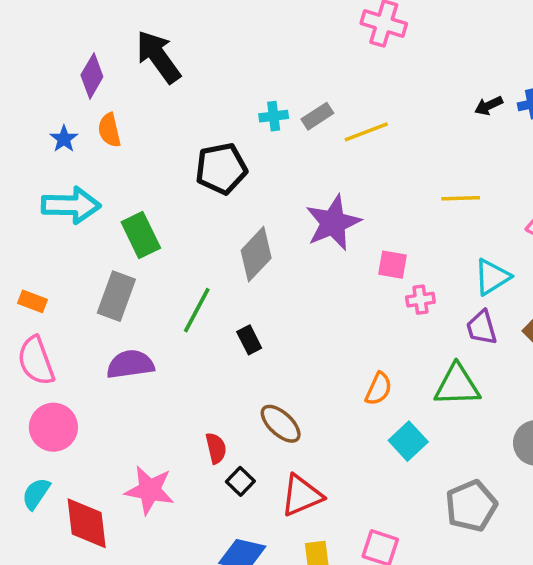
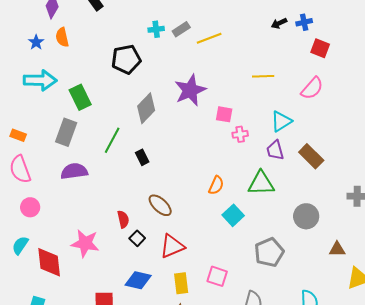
pink circle: (53, 427) -> (30, 207), size x0.7

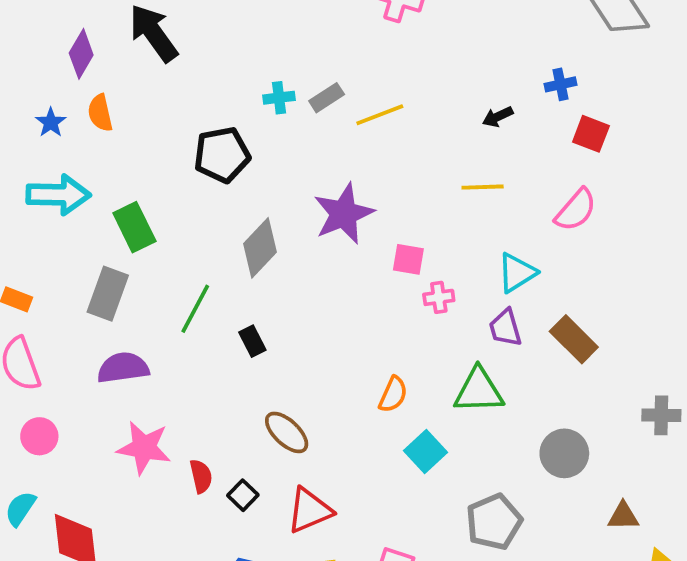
black arrow: (279, 23) -> (498, 117), moved
red semicircle: (123, 219) -> (201, 476), moved
pink star: (85, 243) -> (144, 448), moved

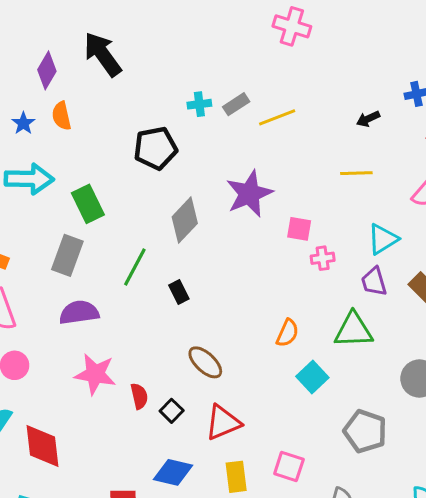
gray pentagon: (494, 522) -> (365, 431), turned -30

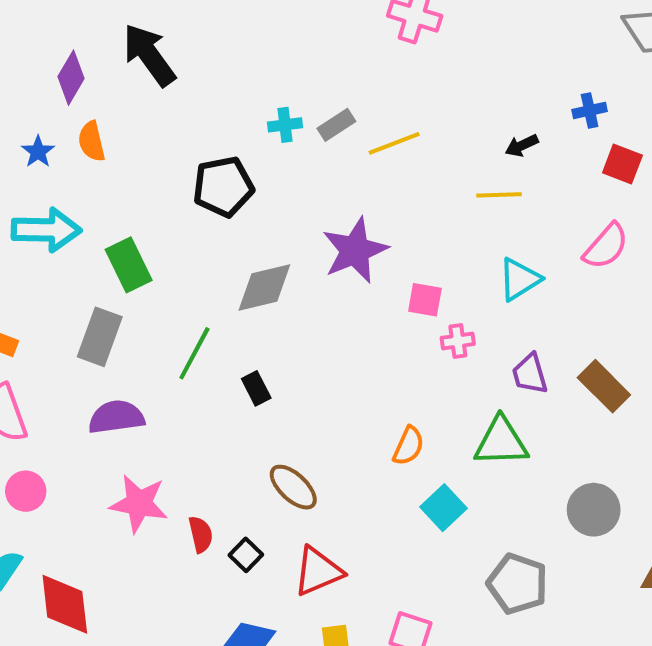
yellow line: (356, 173) -> (499, 195), moved
gray diamond: (185, 220) -> (264, 287), turned 33
cyan triangle: (383, 239) -> (520, 279), moved

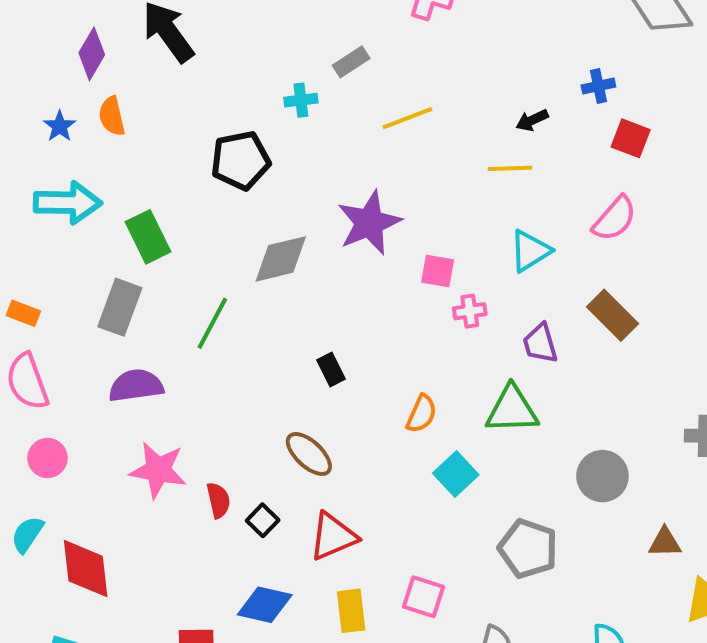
gray rectangle: (336, 125) -> (351, 62), moved
brown rectangle: (604, 386) -> (613, 315), moved
black rectangle: (256, 388) -> (331, 370), moved

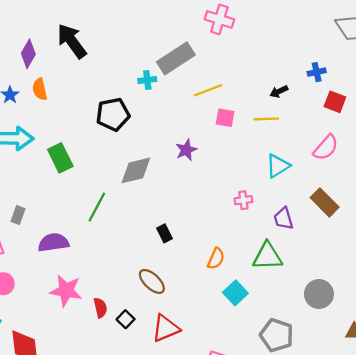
gray rectangle: (351, 62) -> (176, 58), size x1.8
purple star: (369, 223) -> (186, 150), size x0.6
pink square: (438, 271) -> (225, 118), moved
gray rectangle: (120, 307) -> (18, 215), moved, size x0.6

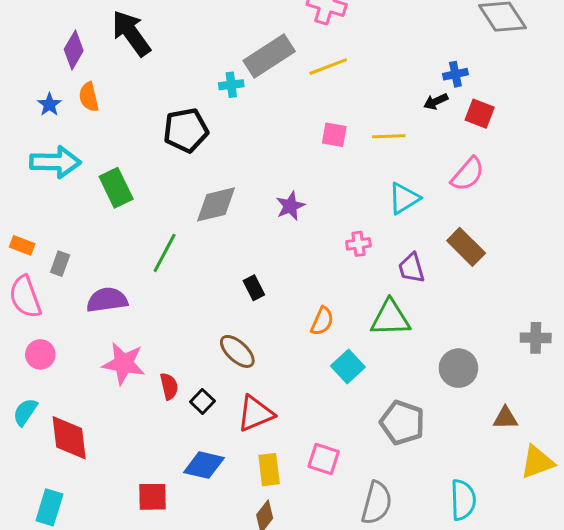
yellow line: (208, 90) -> (328, 67), moved
black arrow: (279, 91) -> (436, 101), moved
purple star: (186, 150) -> (290, 206), moved

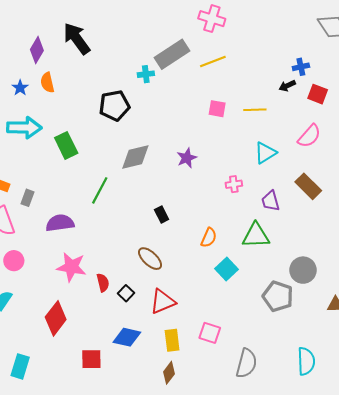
gray pentagon: (402, 423) -> (278, 296), moved
red diamond: (69, 438) -> (56, 318), moved, turned 44

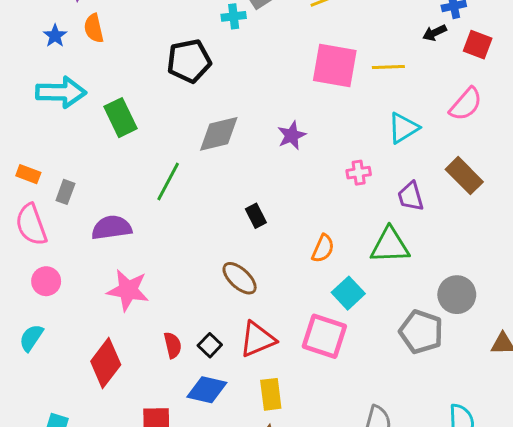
pink square: (217, 109) -> (335, 65), size x1.8
red semicircle: (103, 283) -> (173, 345), moved
black square: (126, 293) -> (210, 345), moved
pink square: (210, 333) -> (324, 336), moved, size x1.4

